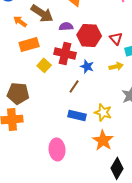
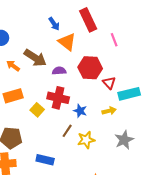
red hexagon: (89, 35) -> (90, 68), moved
orange rectangle: (29, 44) -> (13, 96), moved
yellow star: (103, 112) -> (86, 140), moved, turned -30
blue rectangle: (77, 115) -> (45, 160), moved

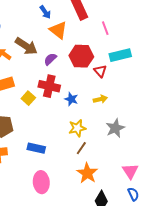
purple semicircle: (59, 71) -> (50, 59), turned -40
cyan rectangle: (129, 94) -> (120, 55), moved
brown line: (67, 131) -> (81, 148), moved

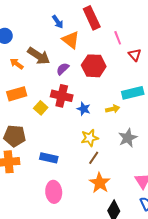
cyan rectangle: (120, 55) -> (133, 93), moved
red triangle: (100, 71) -> (135, 55), moved

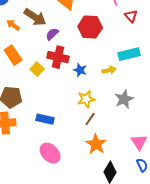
purple semicircle: (63, 69) -> (52, 34), moved
orange rectangle: (17, 94) -> (13, 55), turned 72
pink ellipse: (54, 192) -> (50, 153), turned -40

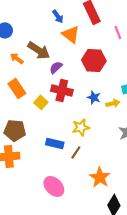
blue star: (80, 70) -> (94, 97), moved
yellow star: (86, 99) -> (81, 127), moved
blue rectangle: (45, 119) -> (55, 143), moved
brown line: (90, 119) -> (76, 152), moved

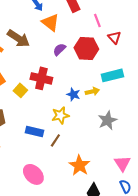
red hexagon: (94, 60) -> (86, 48), moved
purple semicircle: (56, 67) -> (59, 49), moved
blue star: (94, 97) -> (73, 94), moved

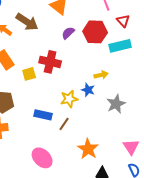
cyan rectangle: (112, 75) -> (120, 46), moved
yellow square: (20, 90) -> (29, 74), turned 32
blue star: (73, 94) -> (88, 90), moved

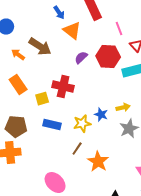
yellow arrow: (101, 75) -> (123, 108), moved
blue rectangle: (43, 115) -> (52, 125), moved
orange star: (88, 149) -> (98, 162), moved

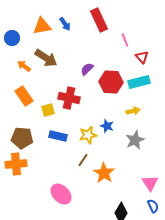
orange triangle: (72, 31) -> (42, 26), moved, turned -48
red hexagon: (108, 57) -> (111, 82), moved
yellow arrow: (123, 108) -> (133, 111), moved

